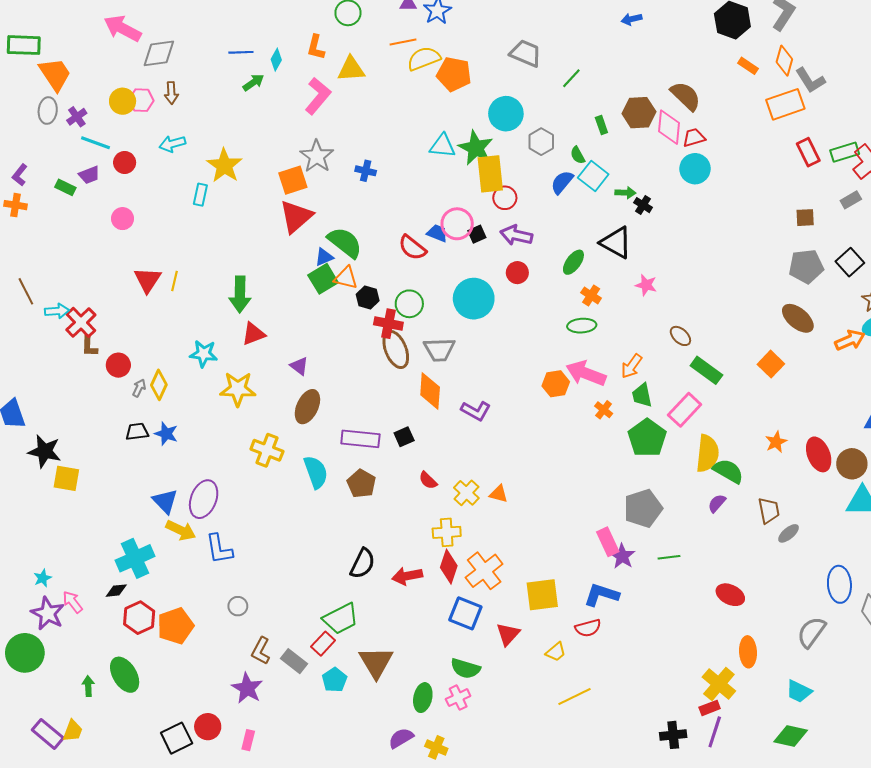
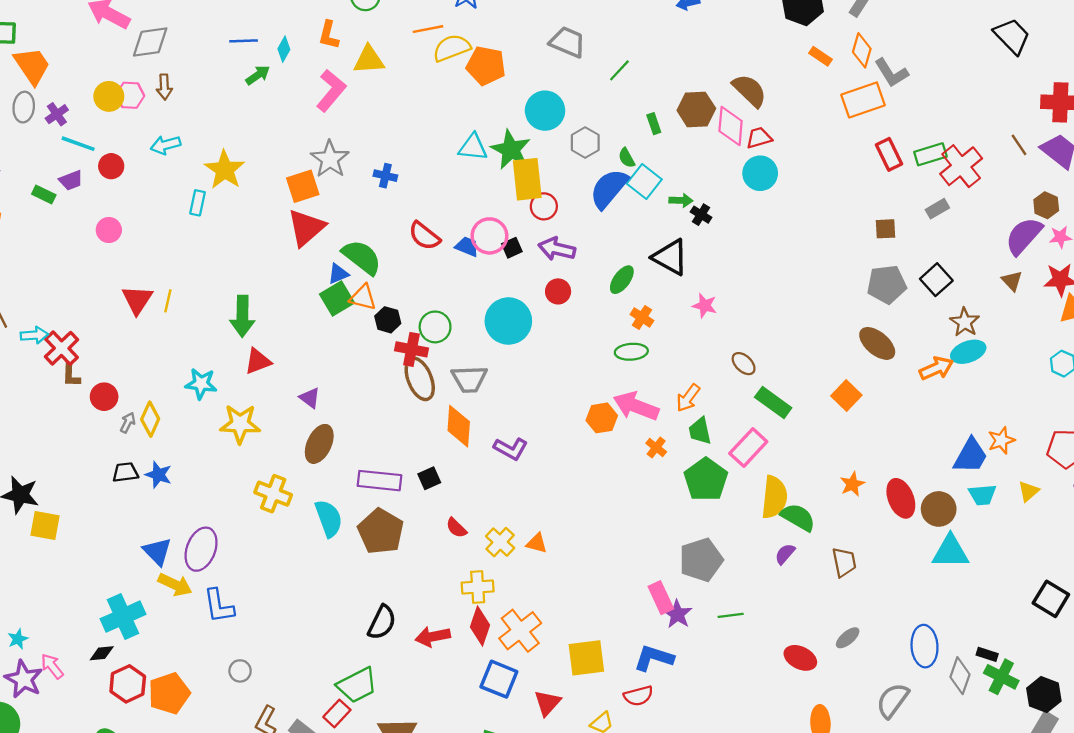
blue semicircle: (562, 182) -> (609, 189), size x1.5
red semicircle: (412, 248) -> (424, 236), moved
brown pentagon: (361, 484) -> (381, 531), size x1.4
gray ellipse: (789, 533) -> (848, 638), moved

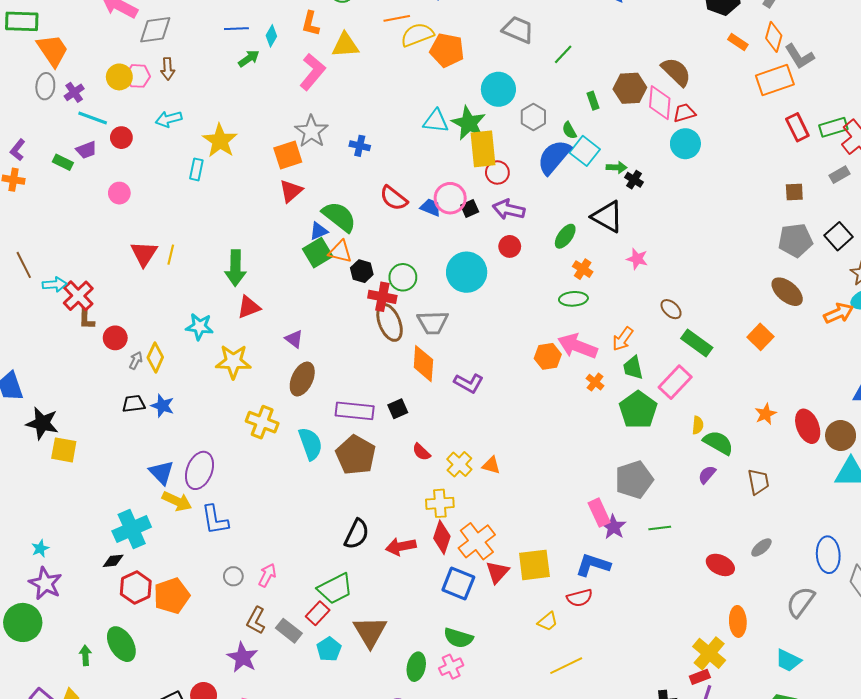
red triangle: (306, 228) -> (291, 191), size x0.7
yellow semicircle: (774, 497) -> (698, 425), size x0.5
pink arrow: (52, 666) -> (267, 575), moved, turned 65
red triangle: (547, 703) -> (497, 572), moved

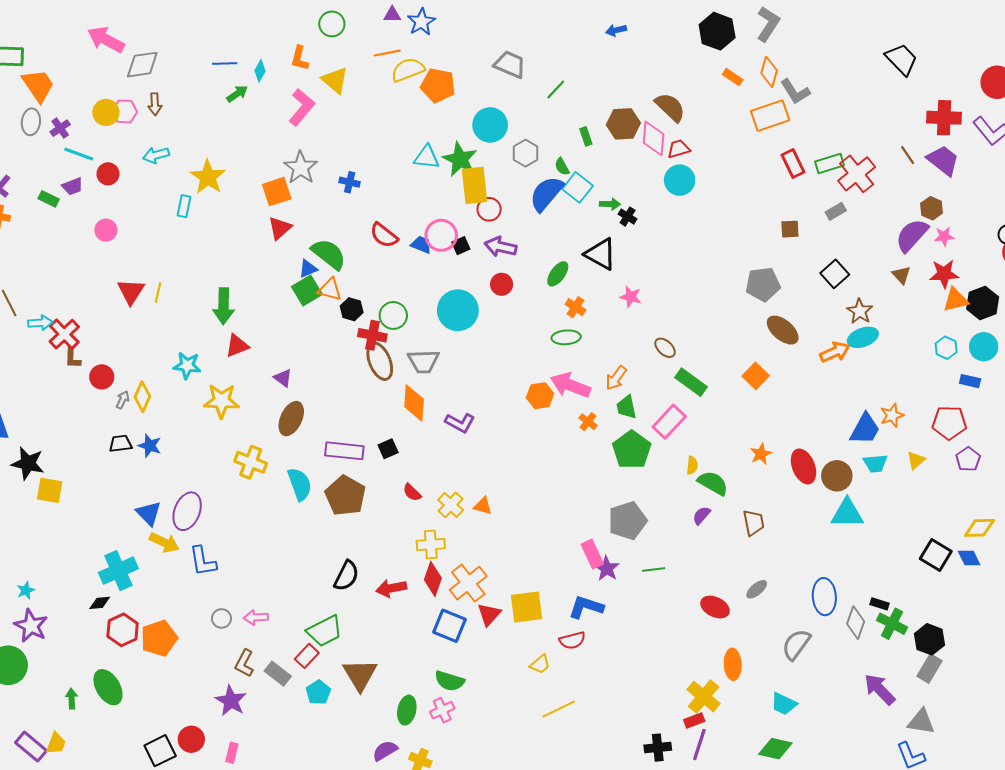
yellow triangle: (345, 45) -> (335, 80), turned 44
gray pentagon: (795, 240) -> (763, 284), moved
pink arrow: (267, 575) -> (256, 617), turned -120

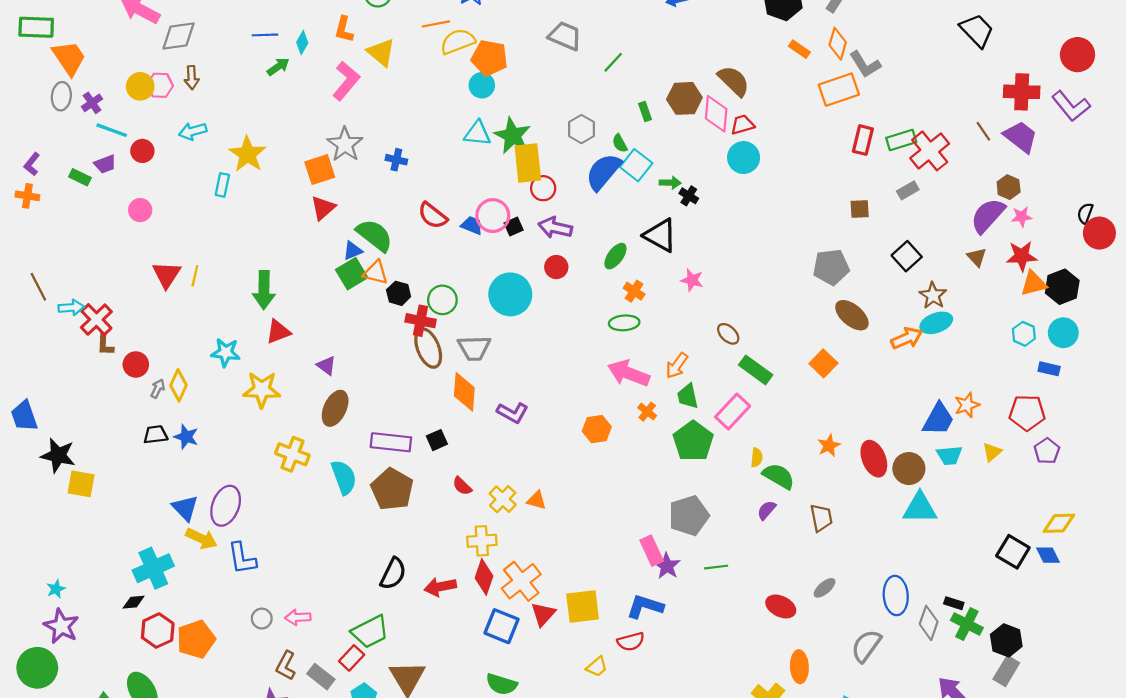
cyan circle: (490, 125) -> (482, 85), moved, size x0.7
red rectangle: (793, 163) -> (863, 140), turned 40
orange hexagon: (540, 396) -> (597, 429), moved

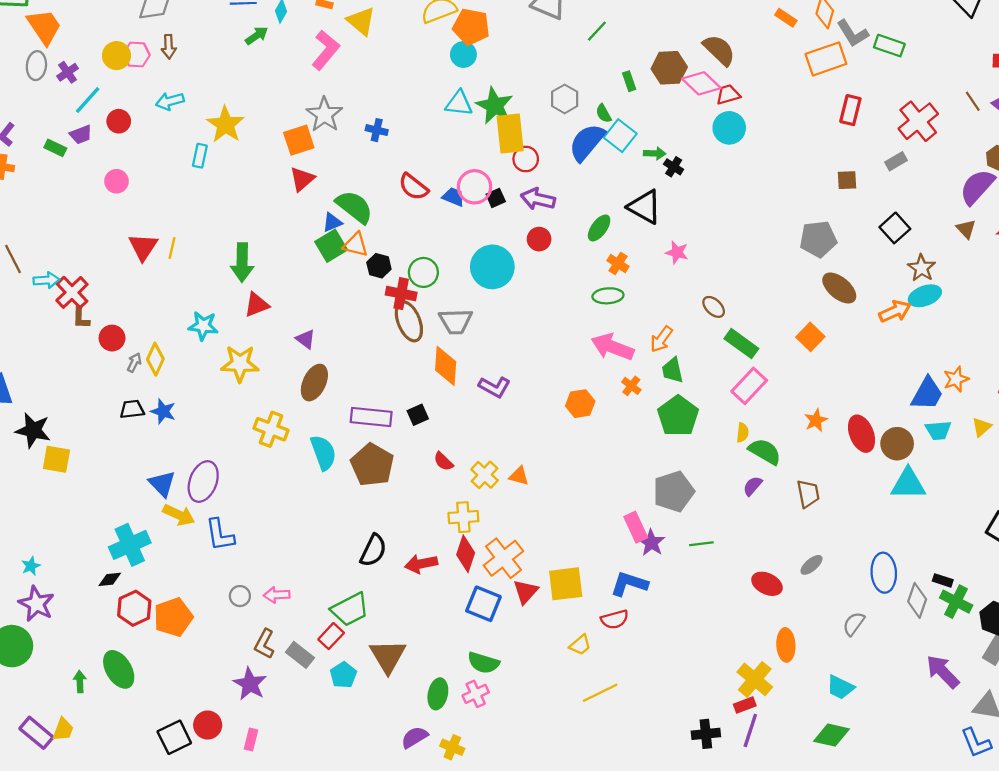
pink diamond: (716, 114) -> (701, 83), turned -51
cyan line: (112, 130) -> (88, 100), turned -68
green rectangle: (901, 140) -> (889, 46), moved, turned 36
pink rectangle: (733, 412) -> (749, 386), moved
gray semicircle: (866, 646) -> (854, 624), size x0.7

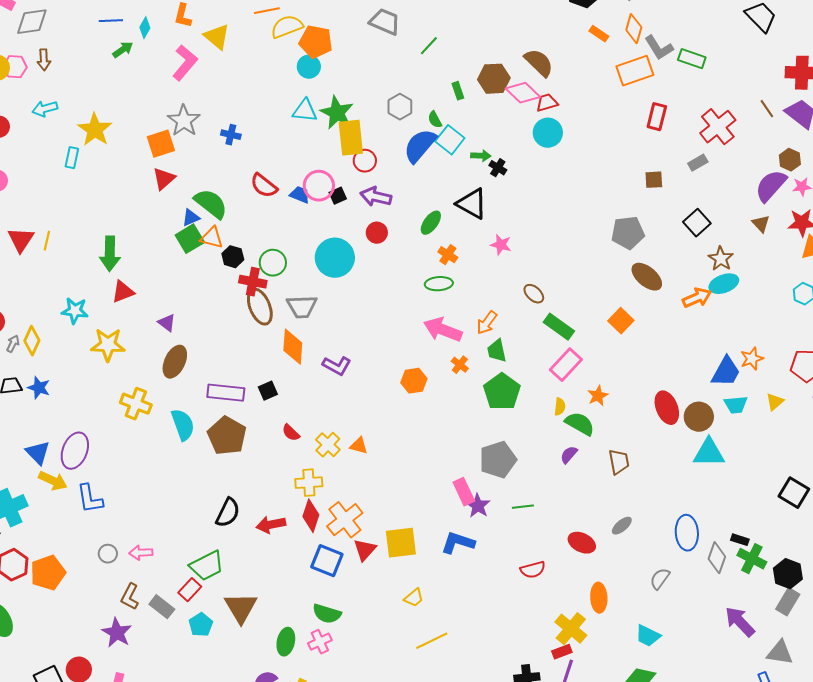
orange star: (816, 420) -> (598, 396), moved
red semicircle: (615, 619) -> (533, 570), moved

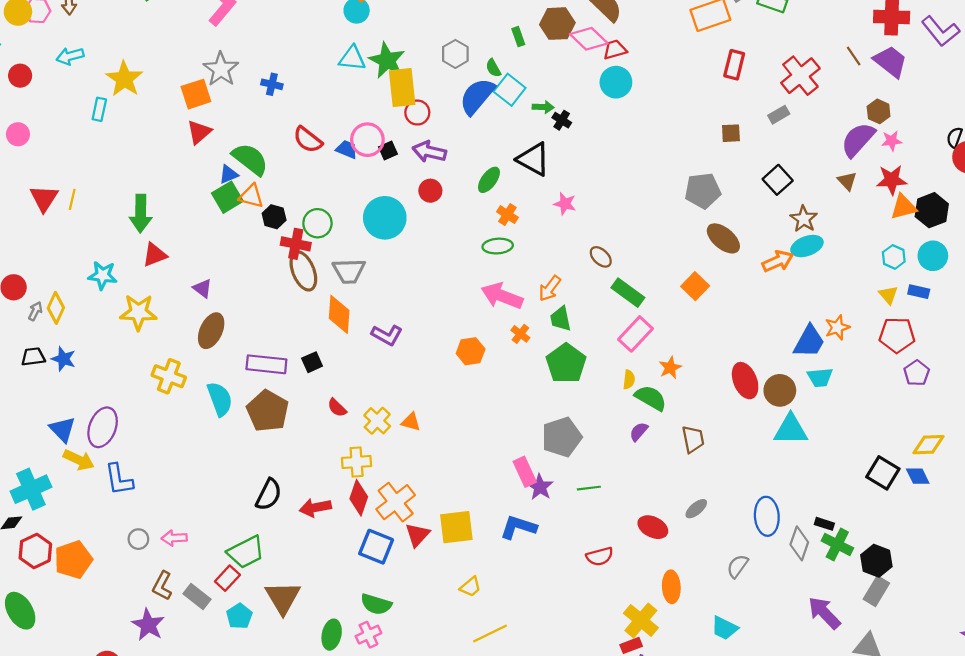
yellow triangle: (775, 402) -> (888, 295), moved, turned -30

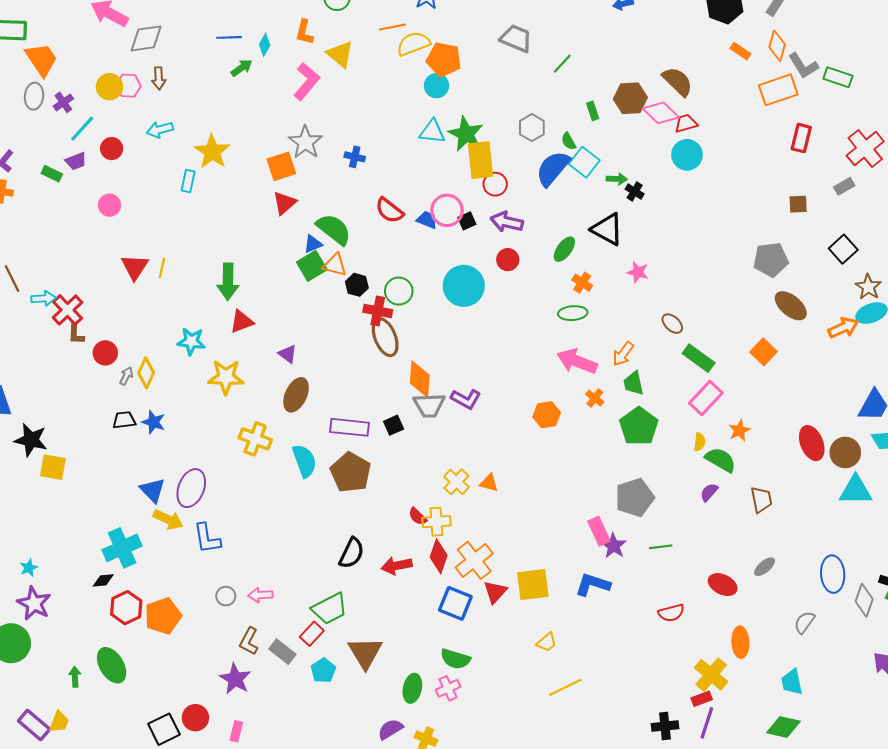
gray trapezoid: (349, 271) -> (429, 405), moved
red semicircle: (337, 408) -> (418, 516), moved
cyan trapezoid: (724, 628) -> (792, 682), turned 52

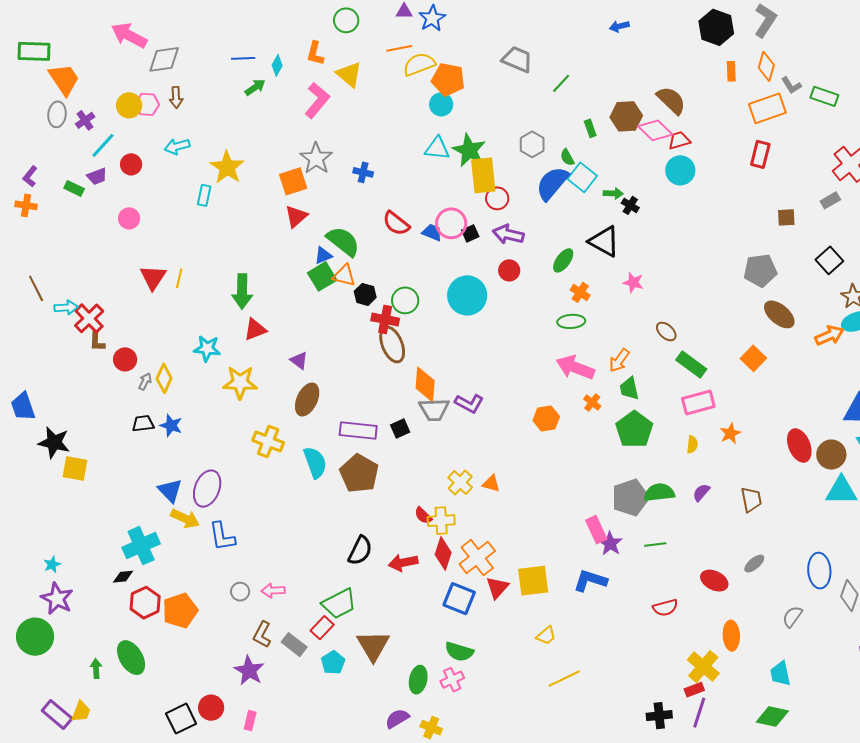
orange rectangle: (740, 51) -> (731, 71), turned 54
gray L-shape: (803, 66) -> (791, 85), size x0.7
red rectangle: (801, 138) -> (760, 154), moved
pink rectangle: (706, 398) -> (698, 402), turned 32
green semicircle: (721, 460) -> (659, 493), moved, turned -36

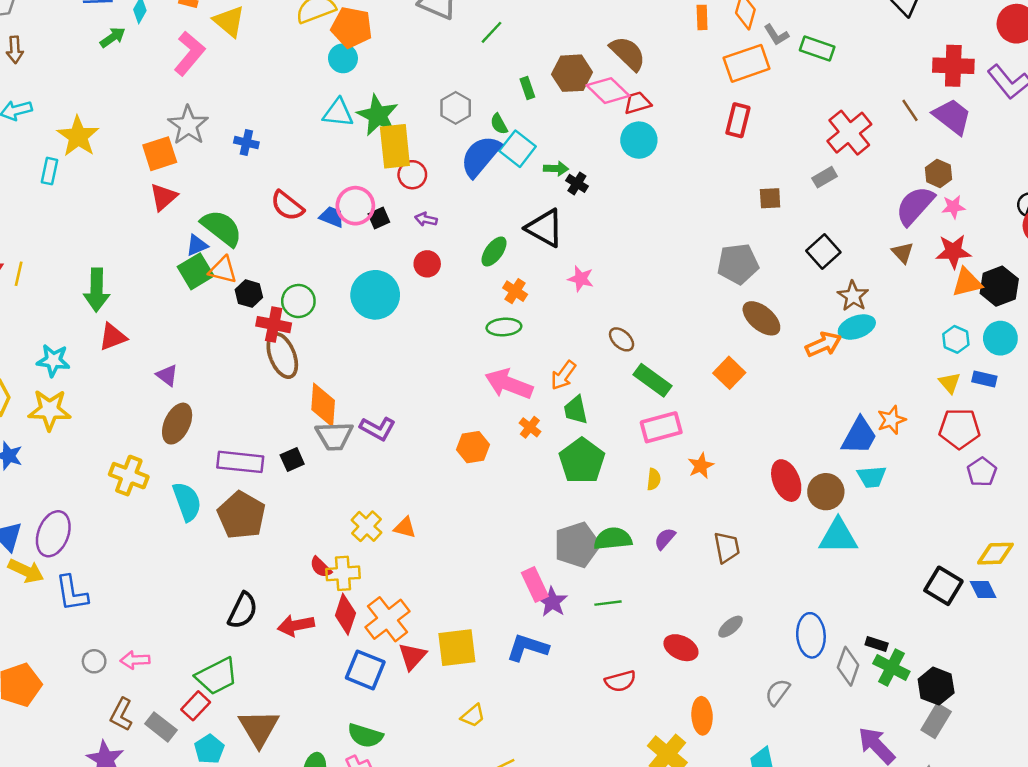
purple arrow: (508, 234) -> (426, 219), size x0.6
yellow star: (240, 382) -> (50, 410), moved

